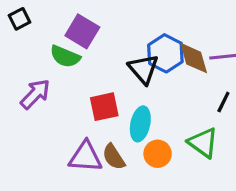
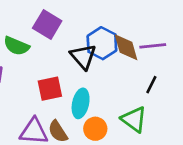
purple square: (82, 31) -> (47, 25), moved

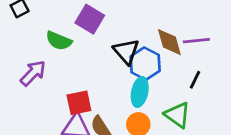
blue hexagon: (102, 43) -> (145, 64), moved
red square: (50, 89) -> (79, 103), moved
cyan ellipse: (81, 103) -> (140, 92), moved

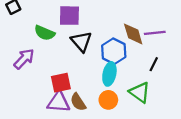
purple square: (90, 19) -> (69, 16), turned -30
black triangle: (126, 51) -> (81, 42), moved

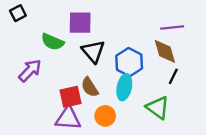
purple line: (155, 33) -> (172, 27), moved
brown diamond: (133, 34) -> (165, 51), moved
orange circle: (108, 100) -> (105, 116), moved
brown semicircle: (78, 102) -> (90, 87), moved

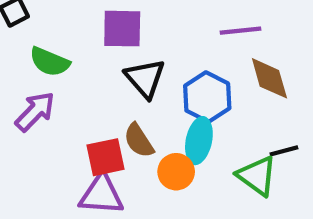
purple line: (172, 27) -> (240, 31), moved
green semicircle: (53, 42) -> (50, 62), moved
black line: (173, 76) -> (284, 151), moved, turned 49
orange circle: (105, 116) -> (176, 172), moved

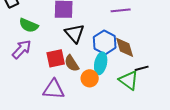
brown diamond: (269, 78) -> (125, 47), moved
red square: (106, 157) -> (56, 58), moved

